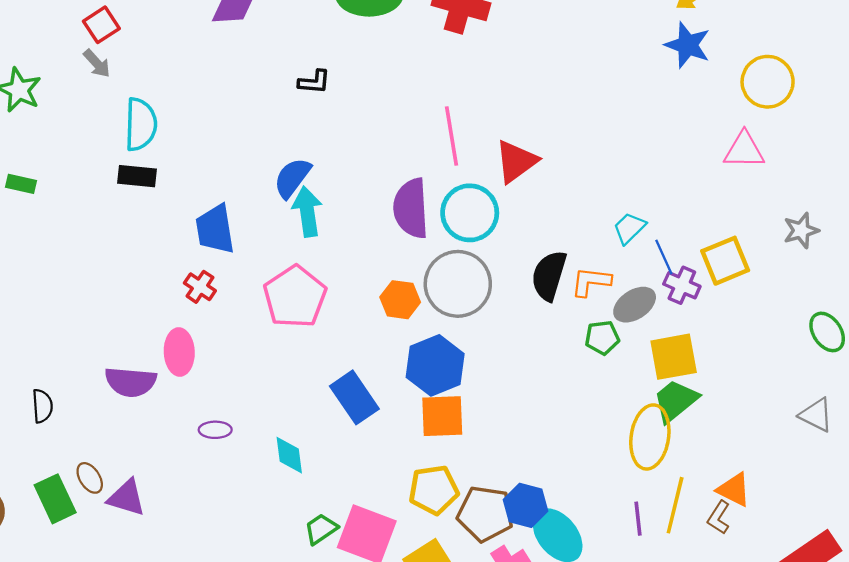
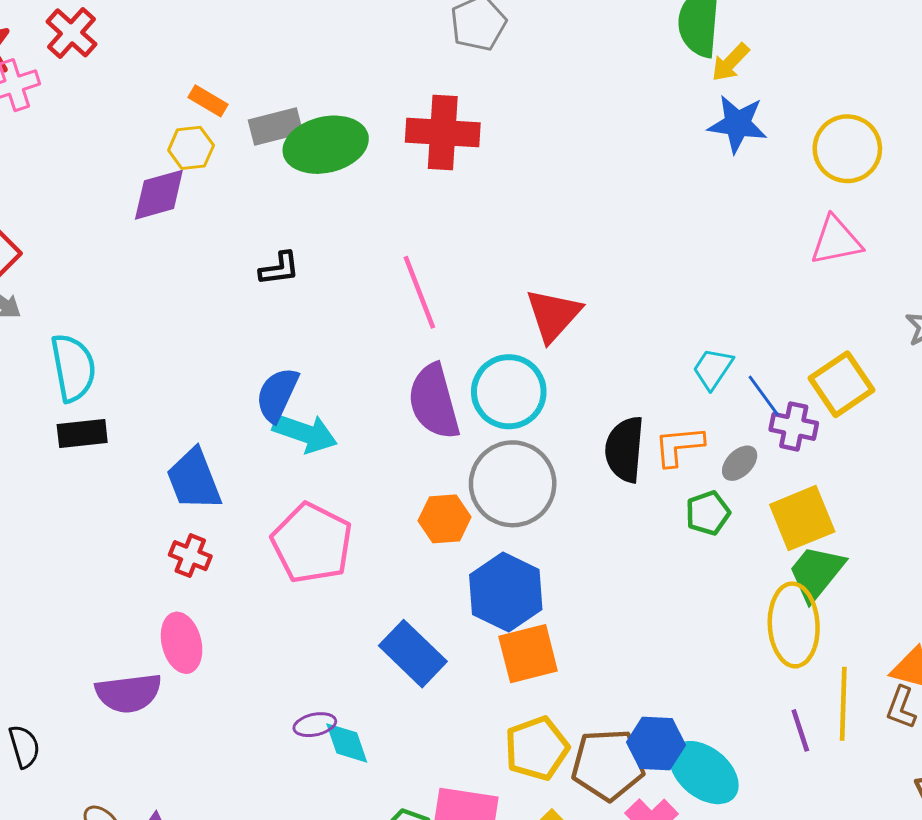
pink line: (451, 136) -> (419, 292), moved
cyan arrow: (307, 212) -> (305, 433), turned 129
gray ellipse: (635, 305) -> (740, 463), size x0.7
purple ellipse: (215, 430) -> (315, 725), moved

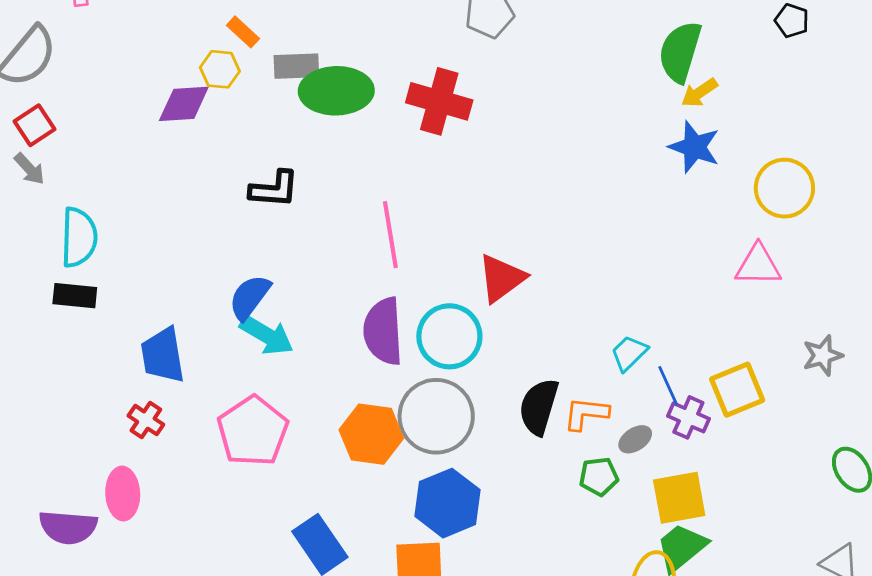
black L-shape: (279, 269) -> (274, 189), size x1.4
orange hexagon: (445, 519) -> (371, 434), size x1.4
blue hexagon: (506, 592) -> (448, 503), moved

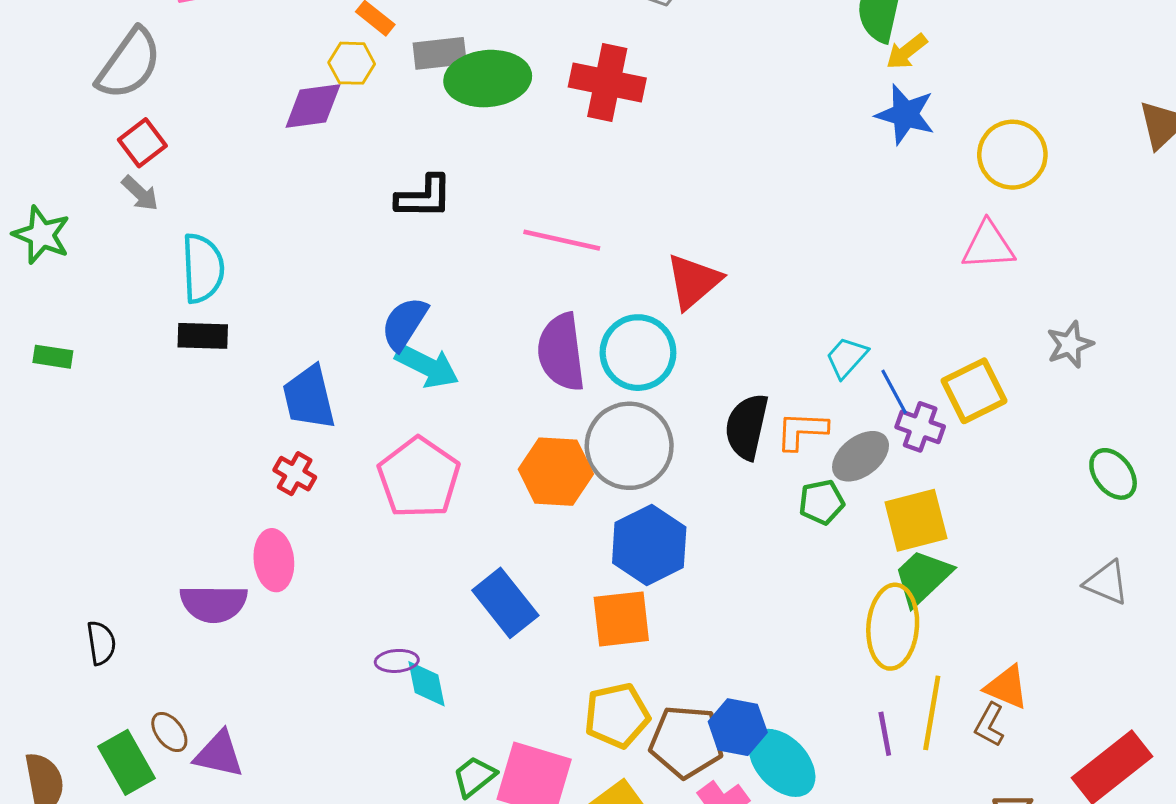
pink line: (390, 235) -> (562, 240), turned -64
gray ellipse: (635, 439) -> (861, 456), size x1.5

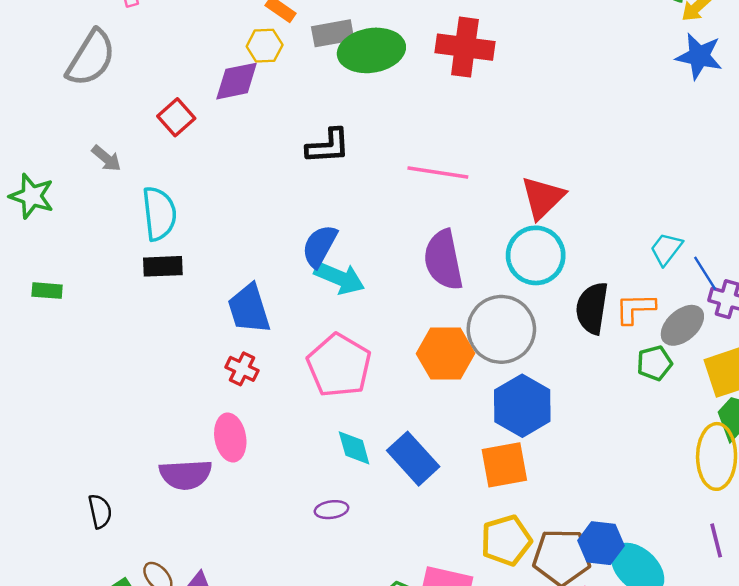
red square: (142, 143) -> (176, 117), moved
cyan circle: (638, 353) -> (536, 255), moved
cyan diamond: (426, 684) -> (354, 448), moved

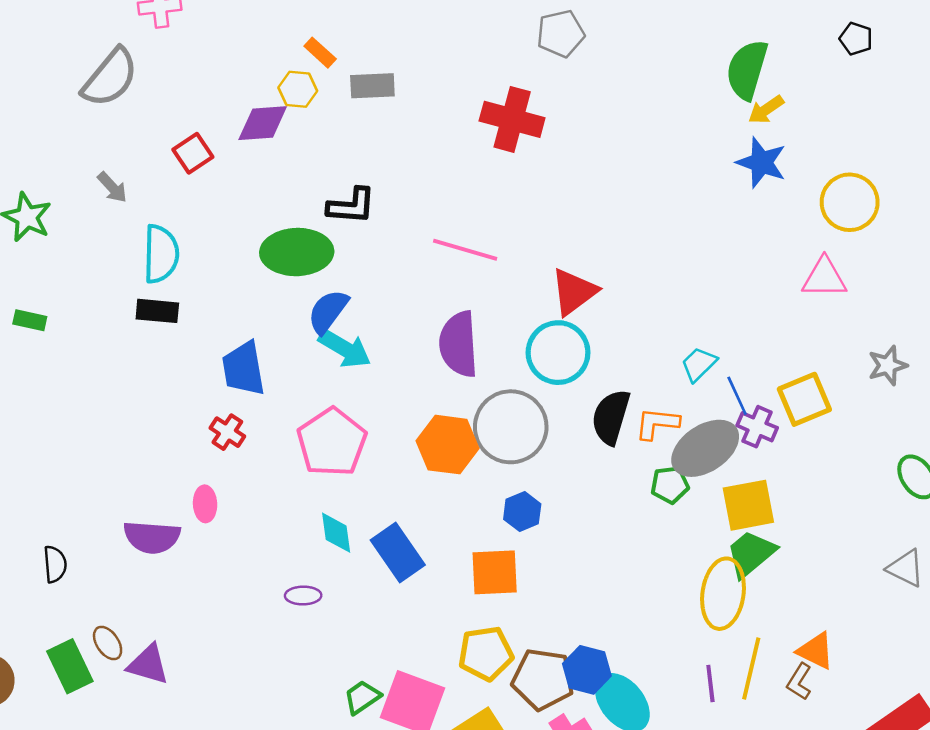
green ellipse: (371, 50) -> (297, 252), moved
gray ellipse: (682, 325) -> (705, 448), size x1.4
blue hexagon: (522, 406) -> (522, 512), size x0.6
pink ellipse: (230, 438) -> (205, 504), size x0.7

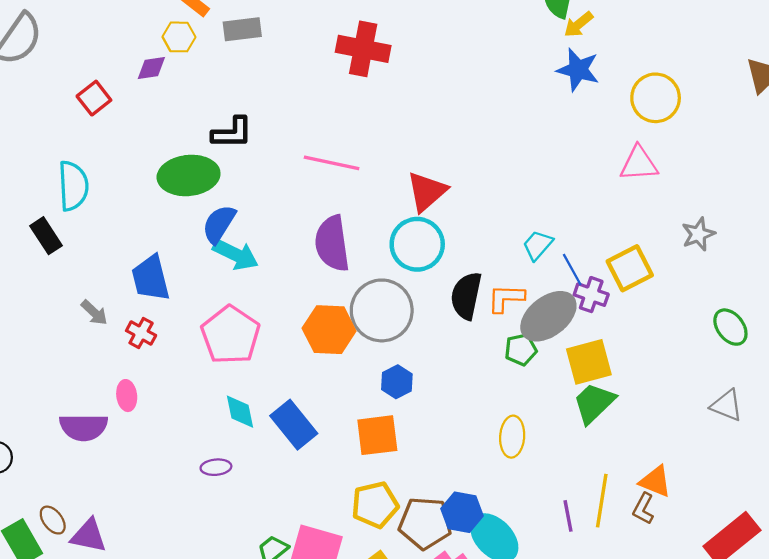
purple diamond: (263, 123) -> (151, 68), size x0.7
gray arrow: (112, 187) -> (94, 313), moved
black rectangle: (157, 311) -> (46, 236), moved, turned 56
yellow ellipse: (723, 594) -> (512, 437), moved, size x0.7

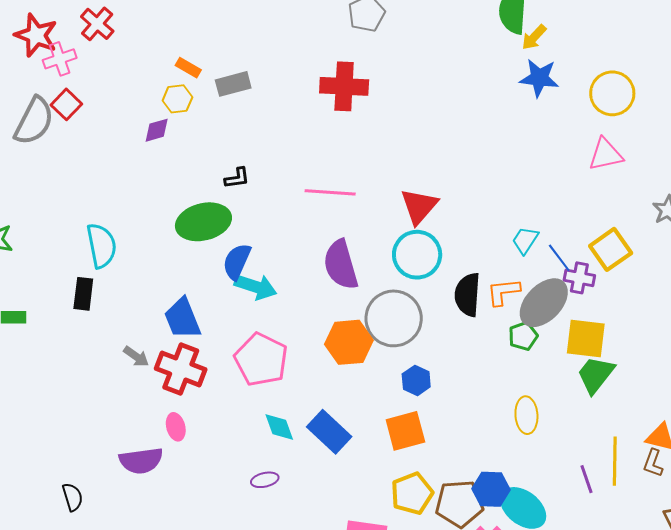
red square: (94, 98) -> (66, 104), moved
black L-shape: (232, 133) -> (237, 178), size x0.7
black rectangle: (46, 236) -> (83, 294), turned 48
red cross: (141, 333) -> (181, 369), size x1.8
yellow square: (589, 362) -> (586, 338), turned 30

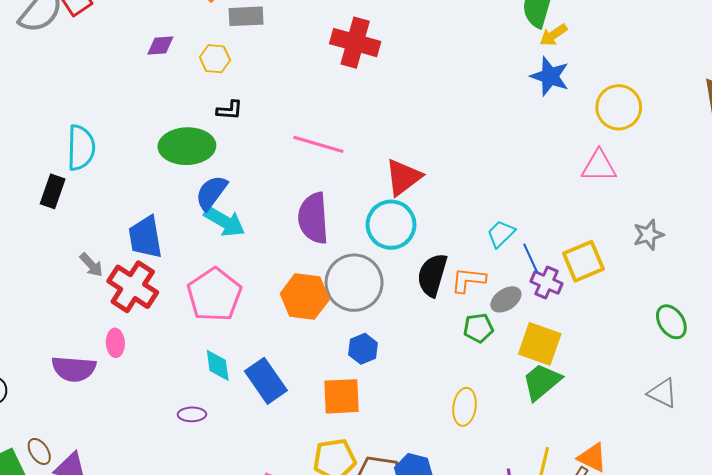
yellow hexagon: (177, 99) -> (215, 59), moved
gray ellipse: (544, 303) -> (506, 299), size x0.6

